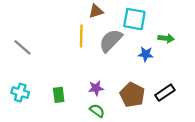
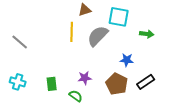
blue star: (146, 54) -> (127, 60), moved
green semicircle: (97, 111) -> (76, 96), moved

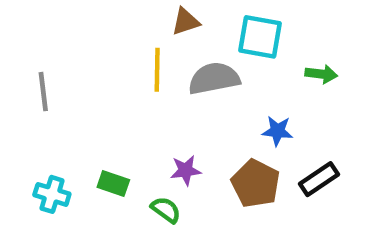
gray semicircle: (98, 36) -> (214, 78), turned 35
gray line: (20, 42) -> (43, 92), turned 42
cyan cross: (18, 82) -> (52, 194), moved
green rectangle: (52, 84) -> (113, 184), turned -64

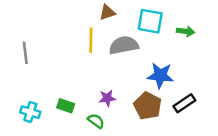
green arrow: (321, 74) -> (186, 31), moved
blue star: (277, 131) -> (160, 75), size x1.5

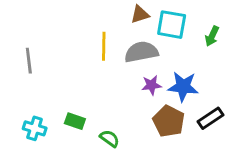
brown triangle: (107, 12) -> (140, 14), moved
green arrow: (186, 31) -> (212, 36), turned 108
purple star: (107, 98) -> (151, 85), moved

